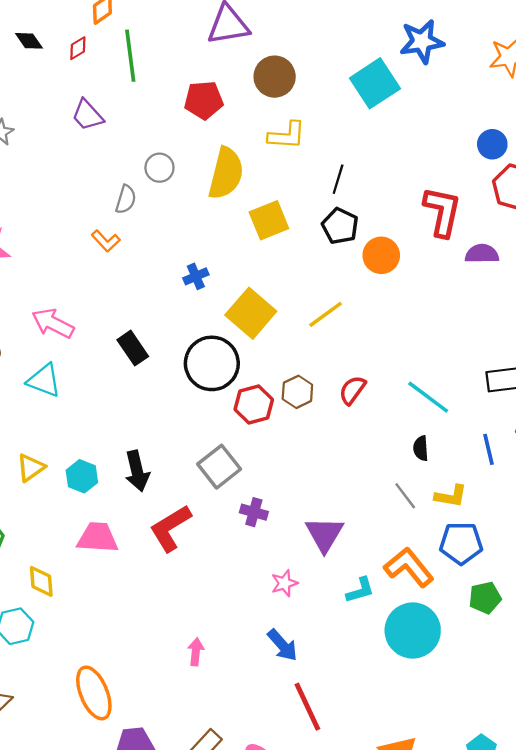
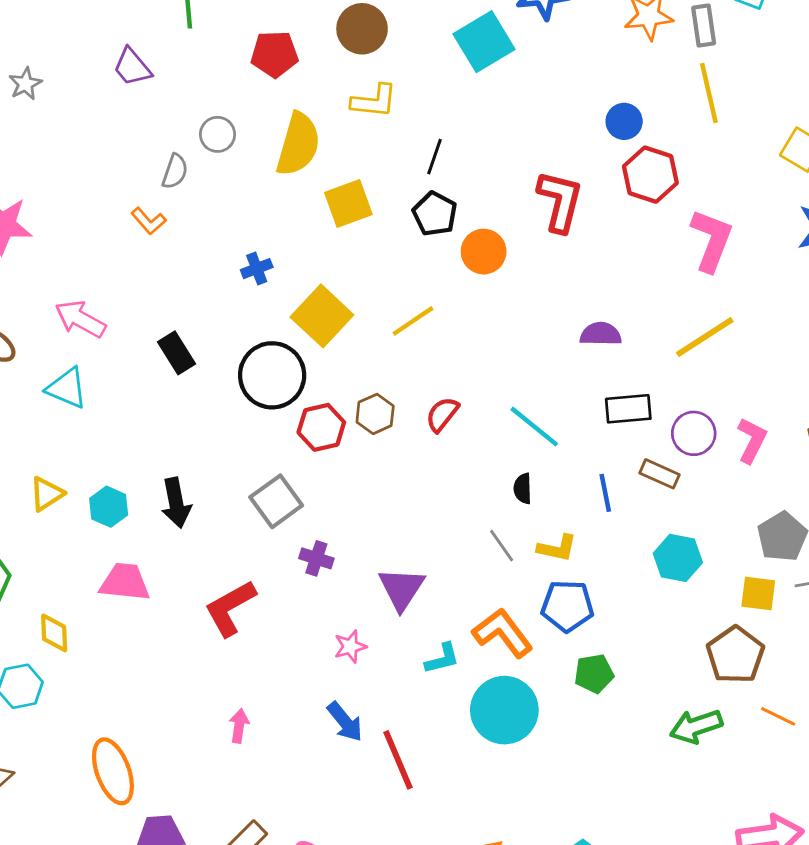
purple semicircle: (482, 254) -> (601, 334), moved
red L-shape: (170, 528) -> (230, 608), moved
red line: (307, 707) -> (398, 760), moved

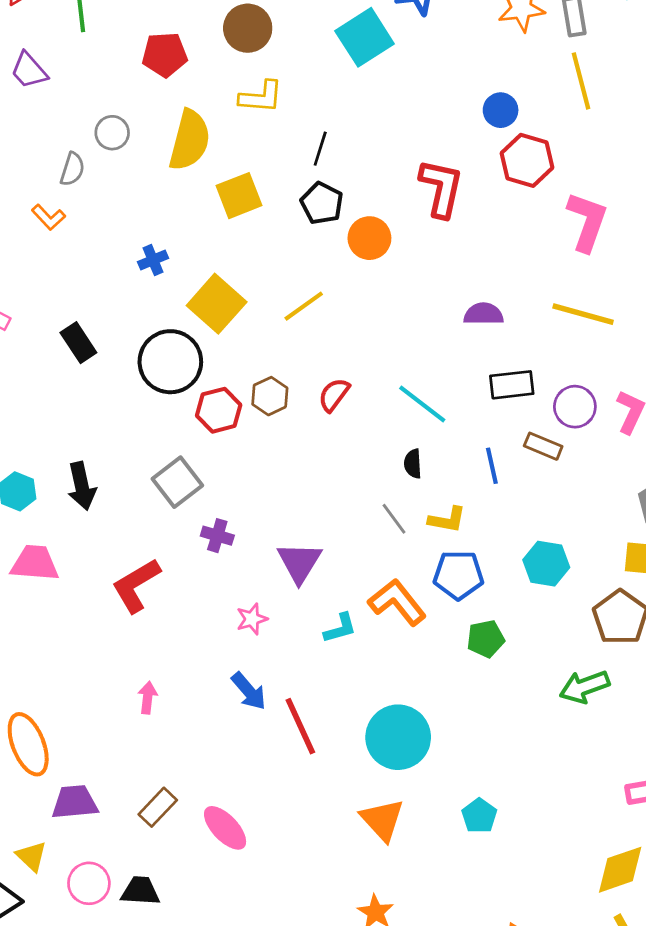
yellow line: (705, 337) -> (583, 314), turned 50
cyan hexagon: (678, 558) -> (546, 564), moved
cyan circle: (504, 710) -> (398, 737), moved

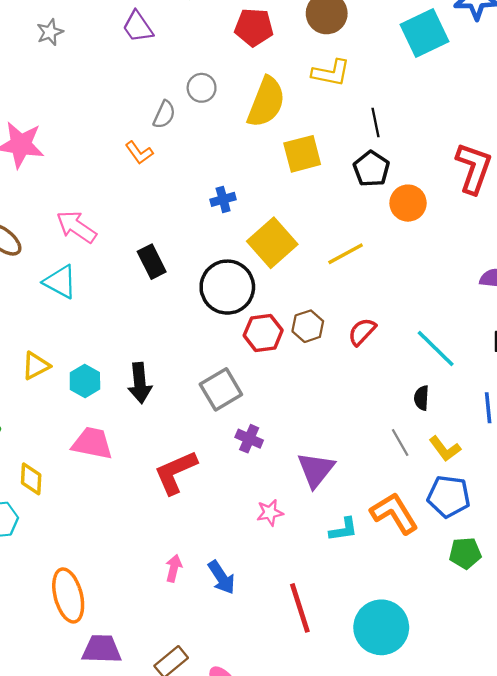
black line: (320, 149) -> (376, 122), turned -36
yellow L-shape: (447, 520) -> (445, 449), turned 36
blue arrow: (249, 691) -> (222, 577), moved

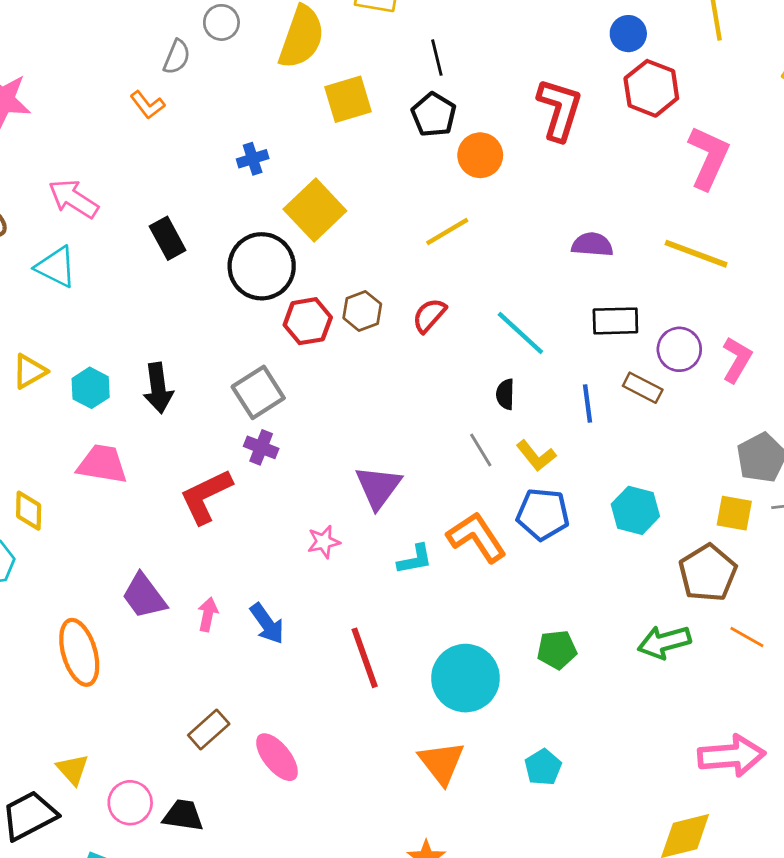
yellow line: (346, 254) -> (447, 231), moved
purple cross: (249, 439) -> (261, 447), moved
green pentagon: (465, 553) -> (557, 650), moved
purple trapezoid: (102, 649) -> (144, 596), moved, turned -126

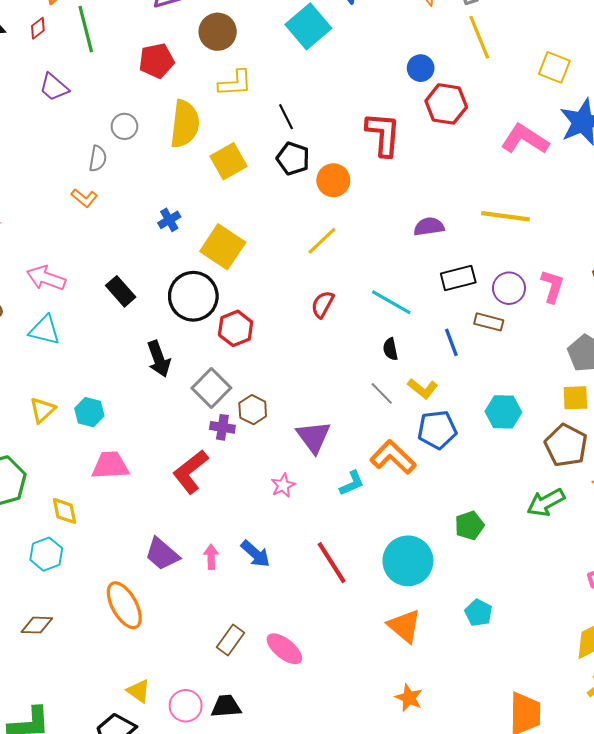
pink L-shape: (709, 158) -> (525, 139), moved, turned -69
brown hexagon: (362, 311) -> (253, 410), moved
black arrow: (158, 388) -> (159, 359), moved

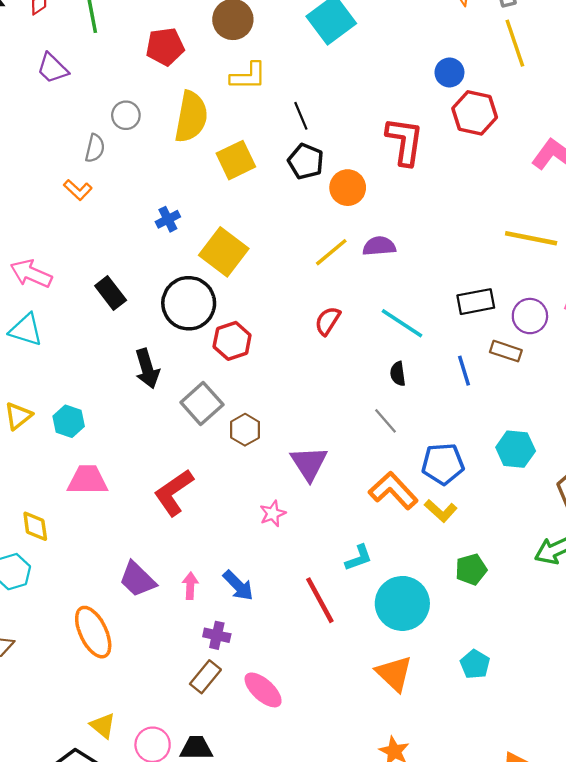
purple semicircle: (429, 227) -> (379, 246), moved
yellow L-shape: (423, 389) -> (441, 511), moved
purple cross: (222, 427) -> (217, 635), moved
cyan L-shape: (352, 483) -> (359, 558), moved

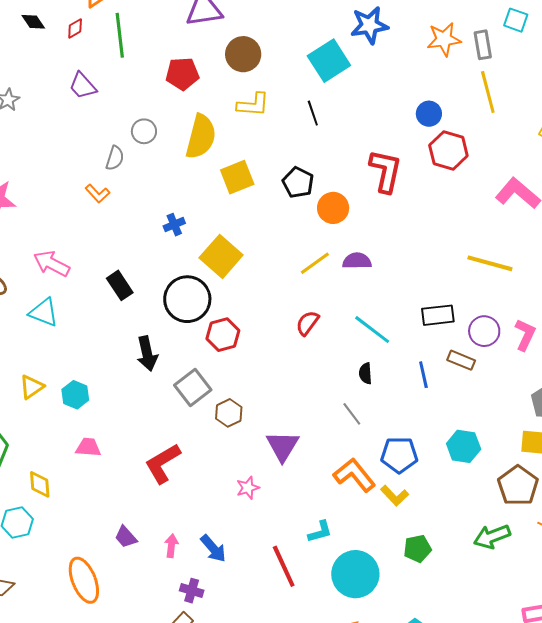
black line: (301, 116) -> (313, 113), moved
pink trapezoid: (88, 480) -> (88, 447), size x0.7
purple trapezoid: (137, 579) -> (126, 537), size x0.7

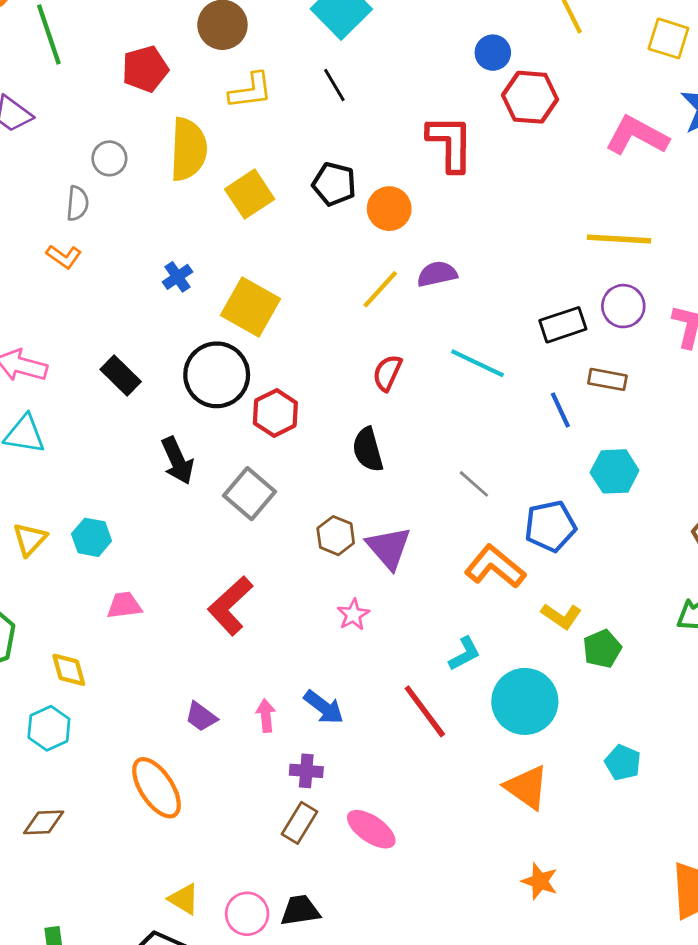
purple circle: (484, 331) -> (623, 306), moved
black semicircle: (365, 373) -> (368, 450), moved, size x1.5
brown hexagon: (229, 413) -> (336, 536), moved
cyan hexagon: (464, 446) -> (615, 471), moved
yellow L-shape: (395, 496) -> (561, 616), moved

